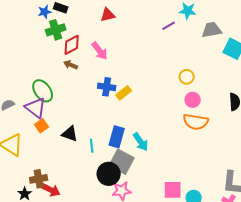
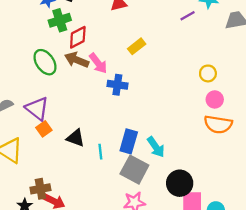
pink arrow: (100, 51) -> (98, 63), moved
brown arrow: (71, 65) -> (77, 60), size x1.5
green ellipse: (43, 91) -> (45, 62), moved
yellow rectangle: (124, 93) -> (137, 46), moved
black circle: (109, 174) -> (180, 183), moved

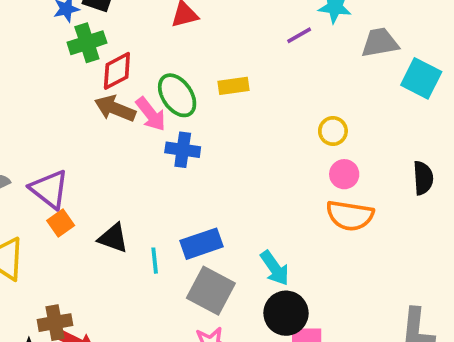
yellow rectangle: (137, 46) -> (233, 86), moved, turned 30
green ellipse: (45, 62) -> (177, 95), moved
blue rectangle: (129, 141) -> (201, 244), turned 55
cyan arrow: (156, 147) -> (275, 268), moved

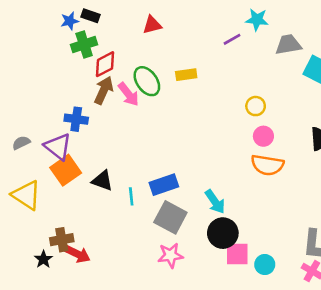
brown arrow: (115, 108) -> (104, 90), turned 92
blue cross: (183, 150) -> (76, 119), moved
orange square: (61, 223) -> (66, 170), size x1.6

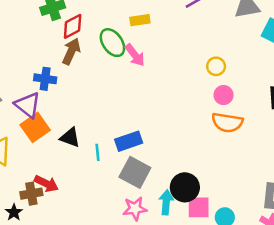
yellow rectangle: (186, 75) -> (140, 20), moved
pink arrow: (129, 94) -> (135, 55), moved
cyan arrow: (215, 202) -> (166, 202), moved, turned -140
red arrow: (77, 254) -> (46, 184), moved

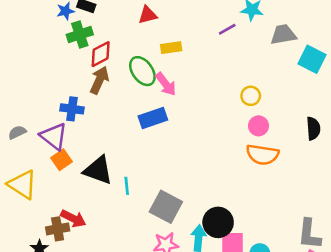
orange square: (35, 127) -> (62, 160), size x0.7
black triangle: (70, 137) -> (98, 170), size x1.4
blue rectangle: (129, 141) -> (153, 118), moved

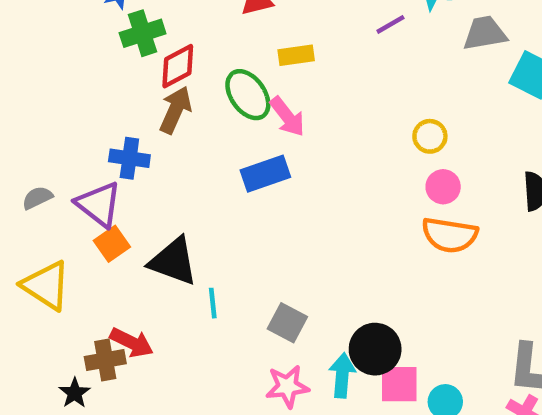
cyan line: (127, 186) -> (213, 303), moved
gray square: (166, 207) -> (287, 323), size x0.7

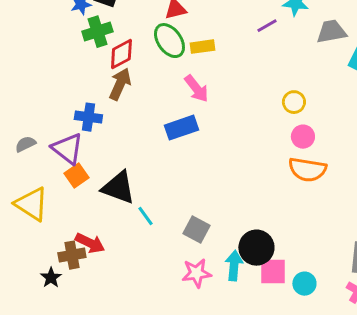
green ellipse: (248, 95) -> (169, 41), moved
cyan line: (213, 303) -> (145, 216), turned -30

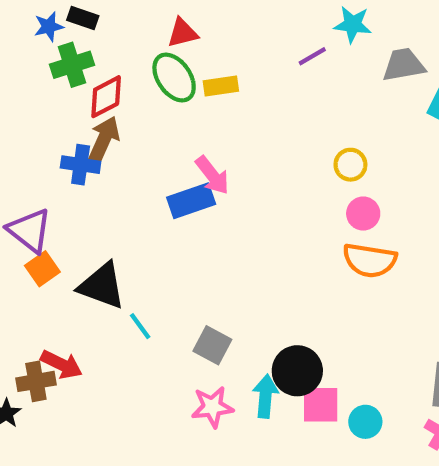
pink arrow: (196, 89) -> (212, 175), moved
blue cross: (88, 117) -> (81, 165), moved

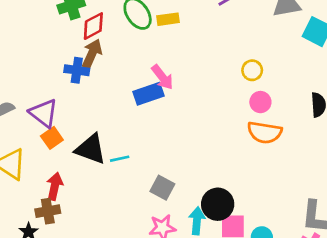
cyan line: (140, 326) -> (120, 159), moved, turned -66
red arrow: (61, 364) -> (55, 186), moved, turned -104

